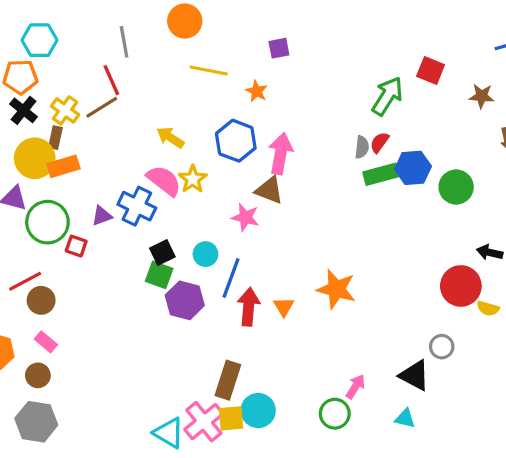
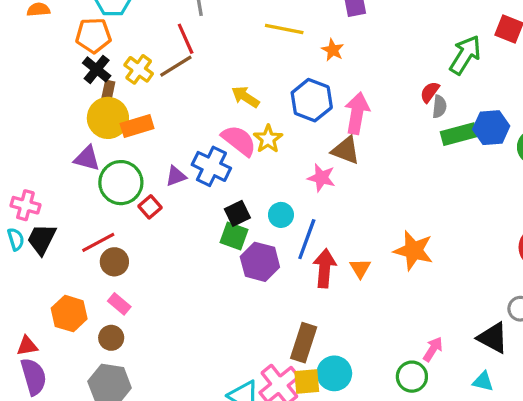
brown rectangle: (55, 138) -> (108, 92), moved
red semicircle: (379, 142) -> (430, 92), moved
red square: (76, 246) -> (150, 207), turned 30

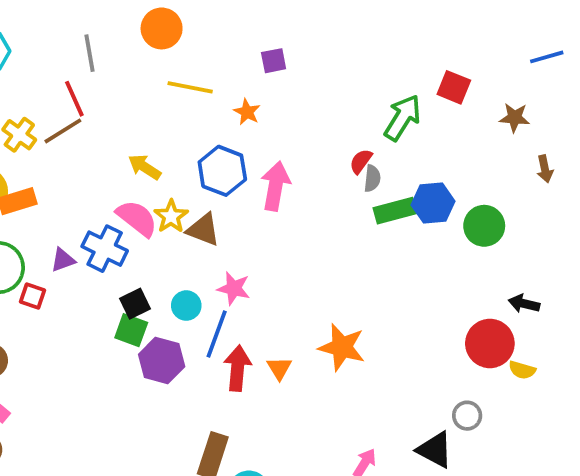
brown triangle: (346, 150) -> (203, 230), moved
pink star: (321, 178) -> (234, 288), moved
red square: (150, 207) -> (33, 296), turned -30

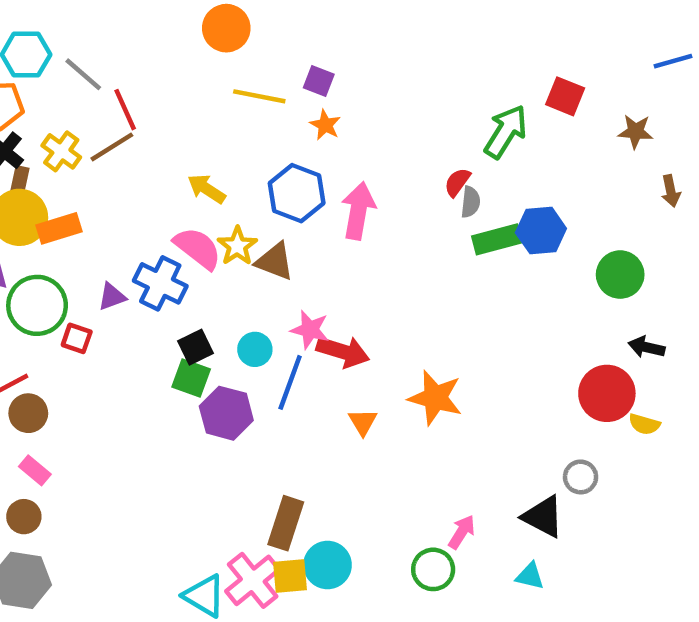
gray line: (89, 53) -> (83, 74), moved, turned -39
purple square: (274, 61) -> (319, 81), moved, turned 32
green circle: (484, 226) -> (620, 275), moved
red arrow: (237, 368) -> (343, 352), moved, turned 102

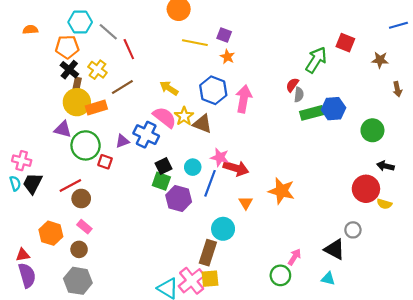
brown line: (112, 147) -> (122, 87), moved
cyan circle: (327, 565) -> (223, 229), moved

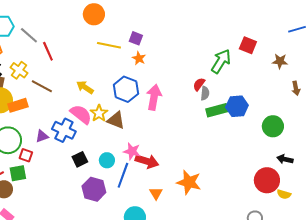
brown line: (122, 87) -> (42, 86), turned 60
green square: (161, 181) -> (18, 173), moved, turned -30

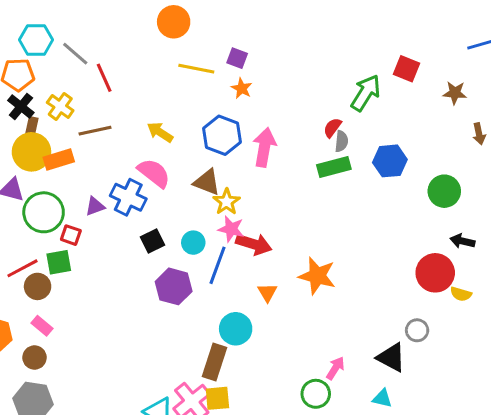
brown line: (42, 86) -> (95, 131), turned -40
green rectangle: (217, 110) -> (334, 167), moved
yellow star: (99, 113) -> (227, 202), moved

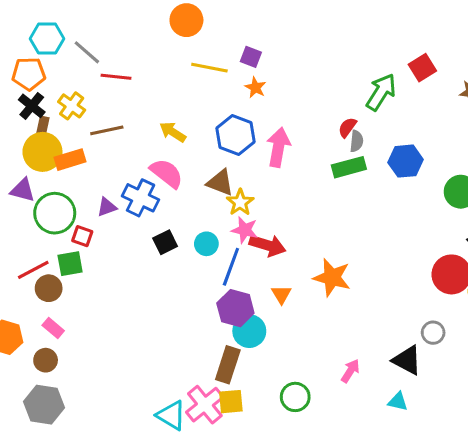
red square: (406, 69) -> (422, 68), turned 36
red line: (104, 78) -> (116, 77), turned -60
purple hexagon: (174, 286) -> (235, 308), moved
green circle: (316, 394) -> (295, 397), moved

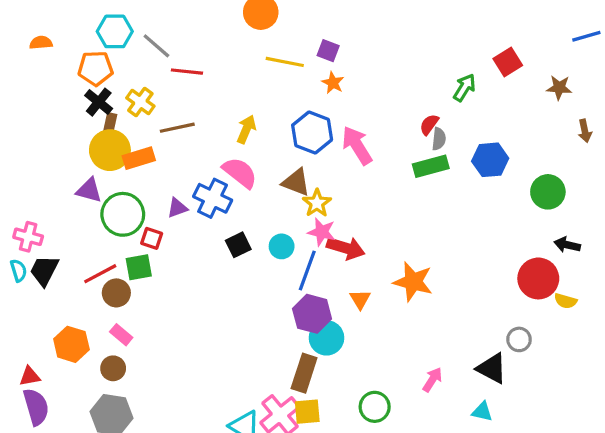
green arrow: (381, 92) -> (464, 88), size x0.7
yellow arrow: (173, 132) -> (246, 129), turned 80
pink arrow: (278, 147) -> (357, 145), turned -42

